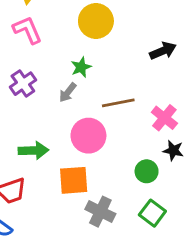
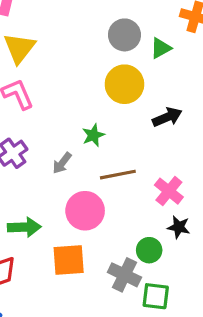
yellow circle: (96, 21) -> (124, 84), moved
green star: (81, 67) -> (93, 135), moved
gray cross: (100, 212) -> (124, 275), moved
green square: (152, 213) -> (156, 296), turned -30

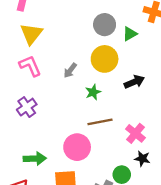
green star: (93, 135) -> (93, 92), moved
gray arrow: (62, 163) -> (70, 70), moved

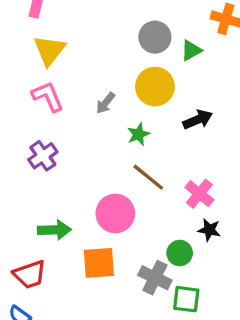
brown line: (100, 122) -> (148, 177), turned 50

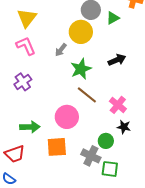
yellow circle: (155, 87) -> (81, 32), moved
green star: (138, 134) -> (81, 69), size x1.5

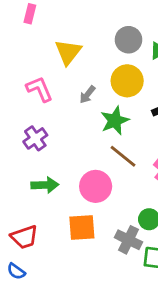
yellow triangle: (27, 18) -> (68, 52), moved
yellow circle: (81, 32) -> (127, 81), moved
green arrow: (30, 127) -> (45, 185), moved

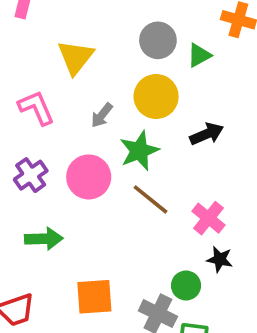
pink circle: (96, 186) -> (89, 177), moved

